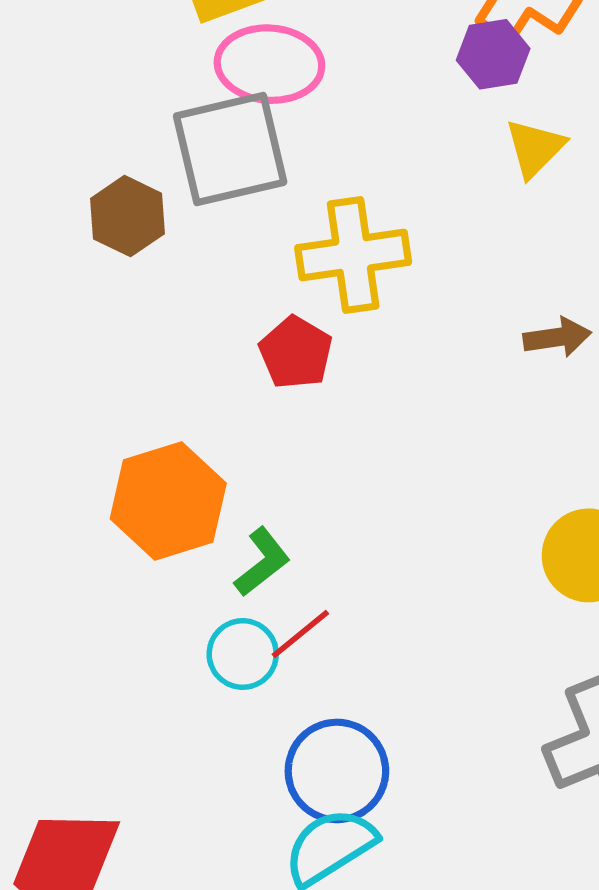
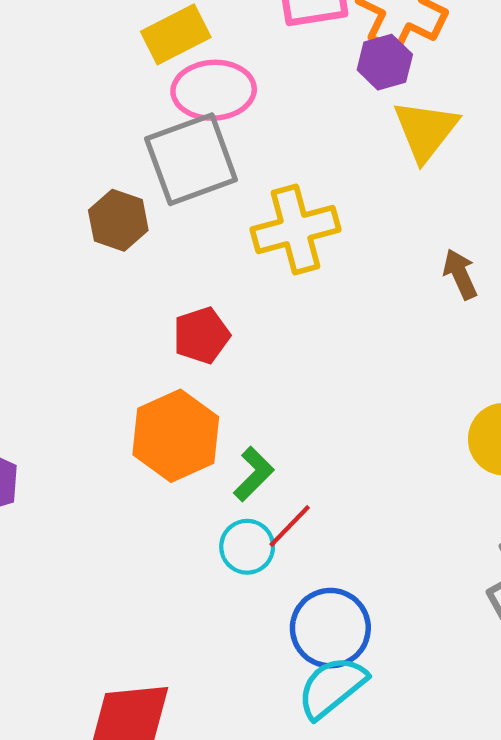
yellow triangle: (535, 148) -> (426, 130), size x1.4
brown arrow: (557, 337) -> (460, 274), turned -99
red pentagon: (296, 353) -> (201, 335), moved, turned 30

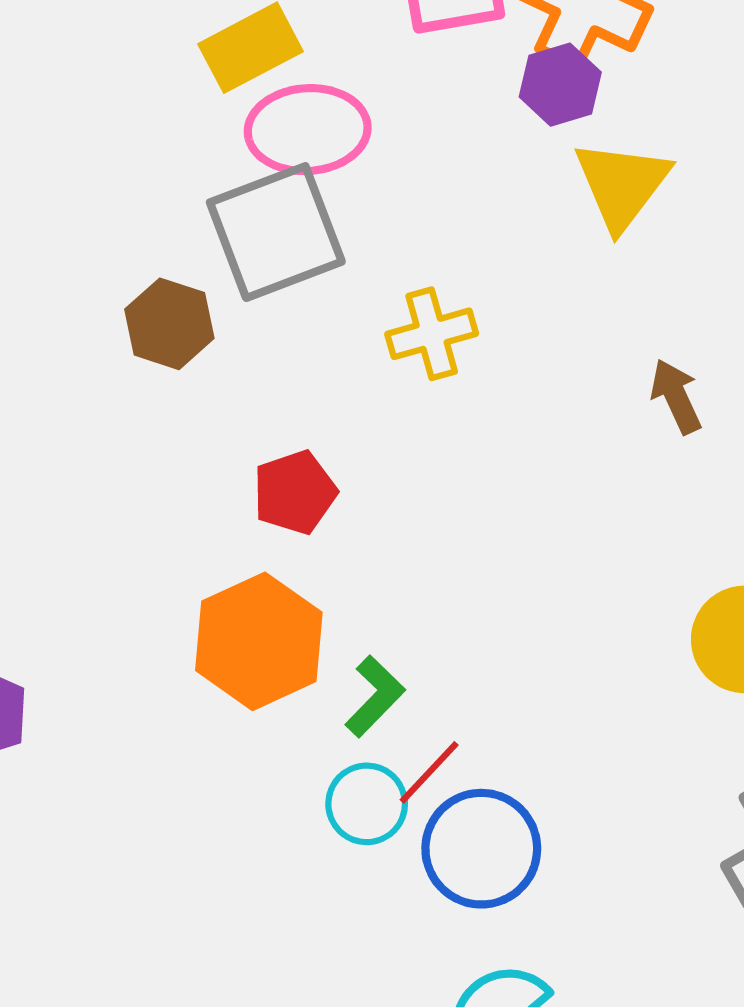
yellow cross: (295, 229) -> (432, 334), size x0.7
blue circle: (330, 628) -> (481, 849), moved

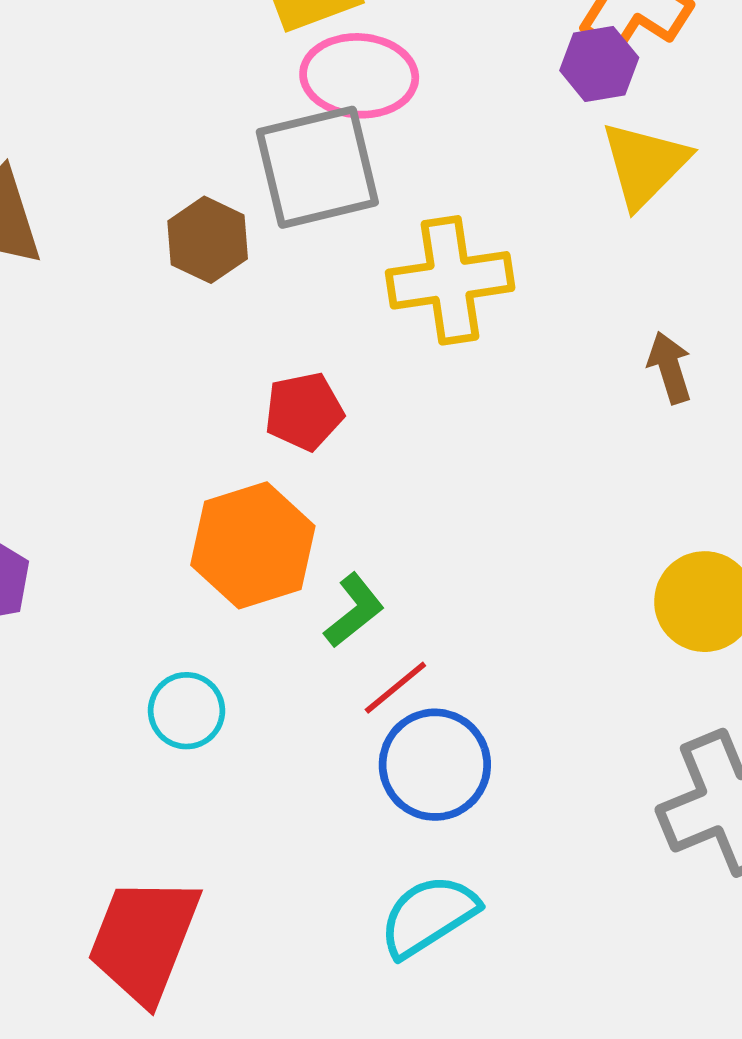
yellow cross: (432, 334) -> (450, 280), size x1.5
cyan circle: (367, 804) -> (186, 711), moved

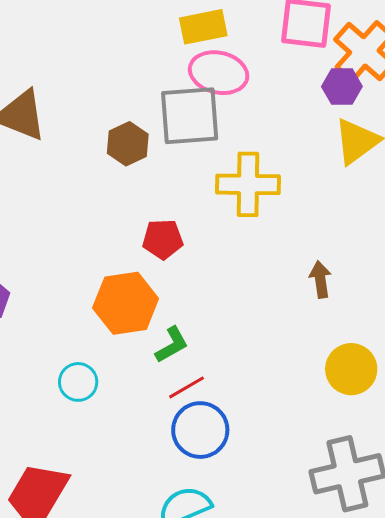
brown arrow: (670, 368) -> (320, 279), moved

